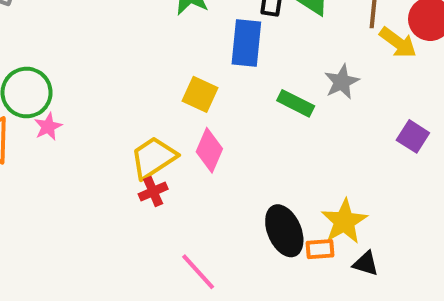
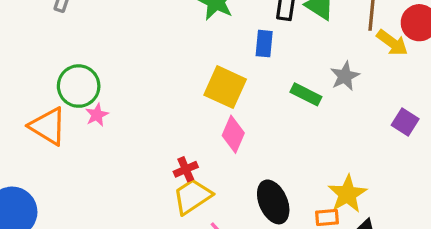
blue rectangle: (246, 43) -> (264, 44), size x0.7
yellow square: (200, 94) -> (225, 87), size x1.4
yellow trapezoid: (153, 158) -> (192, 196), moved
black ellipse: (284, 231) -> (273, 202), moved

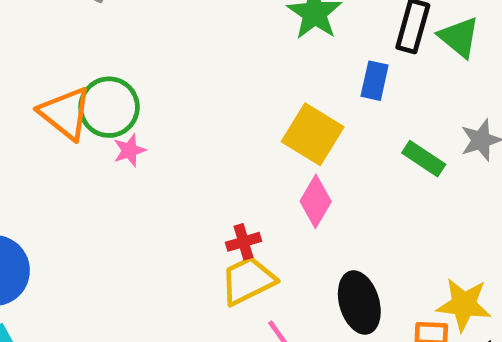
orange triangle: (48, 126) -> (65, 113), moved
yellow star: (347, 194) -> (464, 305), turned 30

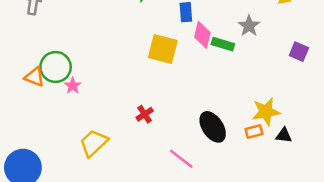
orange triangle: (65, 113) -> (34, 77), size x0.7
pink diamond: (316, 201) -> (202, 35), moved
yellow trapezoid: (248, 281) -> (94, 143), moved

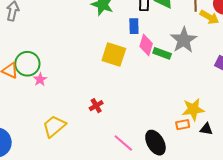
gray star: (249, 26) -> (184, 40), size x1.5
black ellipse: (213, 127) -> (155, 143), moved

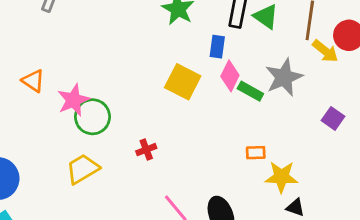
green circle: (27, 64) -> (92, 117), moved
pink star: (40, 79) -> (73, 100), size x1.6
orange rectangle: (183, 125) -> (256, 153), moved

